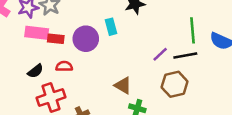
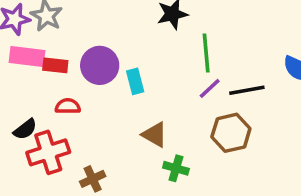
cyan rectangle: (111, 27) -> (135, 81), moved
green line: (193, 30) -> (206, 53), moved
black semicircle: (35, 71) -> (25, 129), moved

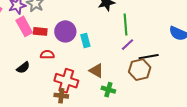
pink rectangle: (27, 57) -> (24, 26), turned 54
black line: (247, 90) -> (149, 57), moved
red cross: (48, 152) -> (66, 81), moved, turned 35
brown cross: (93, 179) -> (61, 96), turned 32

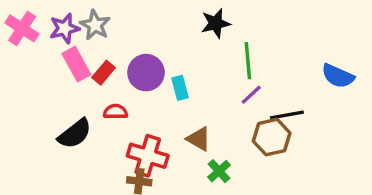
red rectangle: (40, 31) -> (104, 73), turned -56
black semicircle: (23, 68) -> (75, 134), size x1.5
green cross: (108, 90) -> (219, 171), turned 32

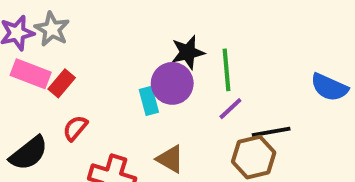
black star: (216, 23) -> (188, 52), moved
pink rectangle: (76, 64) -> (31, 74), turned -40
purple circle: (146, 73) -> (172, 83), moved
red semicircle: (115, 112) -> (75, 128), turned -50

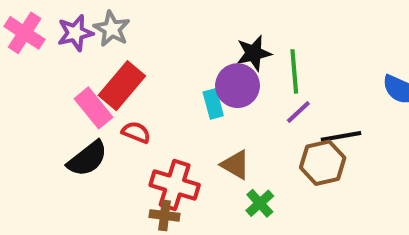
pink rectangle: (31, 74) -> (94, 108), moved, turned 30
red rectangle: (62, 83) -> (122, 86), size x1.6
red semicircle: (75, 128) -> (136, 132), turned 72

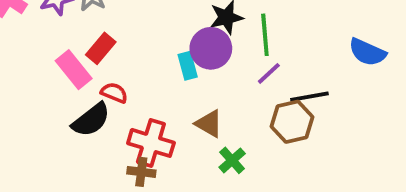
red rectangle: (122, 86) -> (101, 48), size x0.7
black semicircle: (87, 159) -> (91, 120), moved

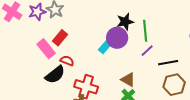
cyan rectangle: (188, 66) -> (105, 47), turned 56
brown hexagon: (292, 122) -> (174, 85), moved
brown triangle: (209, 124) -> (128, 80), moved

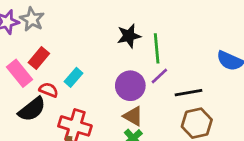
purple circle: (117, 38) -> (130, 86), moved
cyan rectangle: (105, 47) -> (74, 77), moved

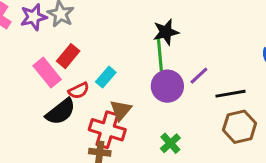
green line: (157, 48) -> (160, 55), moved
red semicircle: (49, 90) -> (79, 91), turned 132
brown triangle: (133, 116) -> (121, 110), moved, turned 40

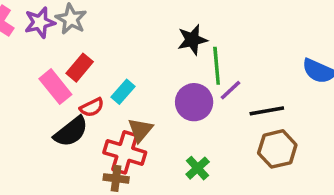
green line: (160, 55) -> (217, 66), moved

